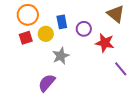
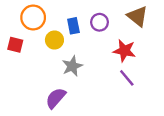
purple circle: (84, 29) -> (100, 22), moved
red square: (26, 38) -> (15, 45), moved, turned 32
purple line: (121, 69) -> (127, 78), moved

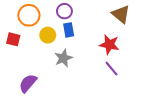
purple circle: (100, 22) -> (64, 11), moved
blue rectangle: (73, 26) -> (69, 30), moved
purple semicircle: (56, 98) -> (28, 83), moved

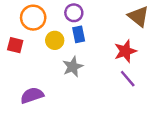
red star: (109, 45) -> (125, 51), turned -30
purple semicircle: (28, 83) -> (32, 95), turned 30

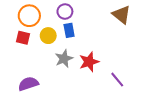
red square: (15, 45) -> (23, 38), moved
red star: (125, 51) -> (89, 62), moved
purple line: (128, 79) -> (117, 80), moved

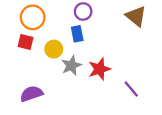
purple circle: (65, 12) -> (83, 12), moved
yellow circle: (48, 36) -> (54, 49), moved

